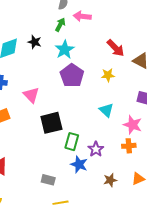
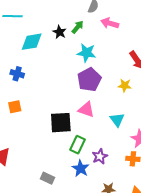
green arrow: (60, 25) -> (78, 27), moved
black star: (35, 42) -> (60, 32), moved
cyan star: (65, 50) -> (87, 53), turned 30
pink triangle: (31, 95) -> (86, 110), moved, turned -36

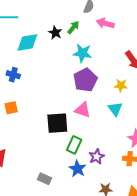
cyan triangle: (117, 120) -> (115, 109), moved

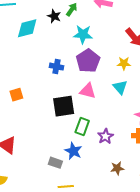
blue cross: (13, 75) -> (56, 67), moved
blue star: (77, 169) -> (73, 151), moved

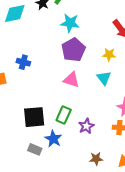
blue cross: (56, 67) -> (23, 62), moved
black square: (64, 106) -> (34, 117), moved

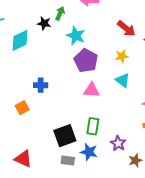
cyan star: (70, 23) -> (76, 36), turned 30
purple star: (86, 126) -> (118, 143), moved
gray rectangle: (35, 149) -> (68, 161), moved

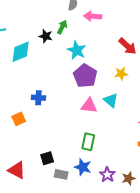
cyan triangle: (123, 80) -> (111, 100), moved
black square: (65, 136) -> (47, 158), moved, size x0.6
purple star: (118, 143) -> (107, 175), moved

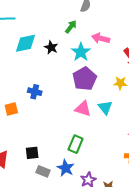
pink arrow: (93, 16) -> (101, 38), moved
black star: (46, 36) -> (51, 47), moved

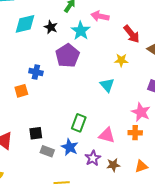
purple pentagon: (85, 79) -> (67, 56), moved
orange square: (11, 109) -> (21, 91), moved
pink triangle: (83, 109) -> (107, 135), moved

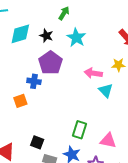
pink arrow: (100, 16) -> (93, 73), moved
purple pentagon: (67, 56) -> (50, 63), moved
black square: (36, 133) -> (37, 142), turned 32

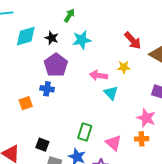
cyan star: (76, 38) -> (82, 40), turned 30
blue cross: (34, 81) -> (47, 89), moved
pink triangle: (108, 141) -> (113, 143), turned 30

